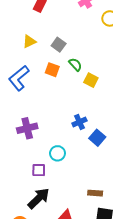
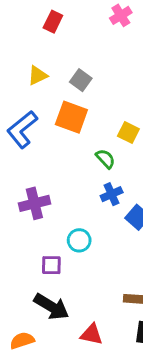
green semicircle: (75, 64) -> (105, 159), moved
orange square: (52, 70) -> (71, 117), size x1.5
black arrow: (39, 198) -> (51, 307), turned 75

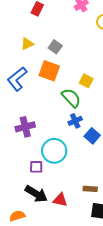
green semicircle: (105, 159) -> (71, 98), size x1.5
cyan circle: (79, 240) -> (54, 151), size x1.6
red triangle: (91, 334) -> (60, 200), moved

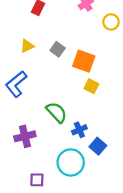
orange square: (49, 71) -> (84, 61), moved
green semicircle: (71, 98) -> (57, 112), moved
cyan circle: (54, 151) -> (71, 162), moved

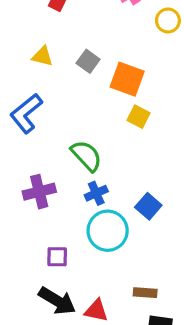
yellow triangle: (27, 46) -> (42, 56), turned 40
blue cross: (79, 130) -> (96, 193), moved

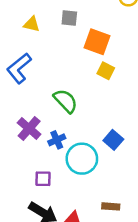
gray square: (88, 61) -> (69, 18), moved, turned -30
purple cross: (39, 192) -> (29, 129), turned -35
blue cross: (96, 193) -> (57, 140), moved

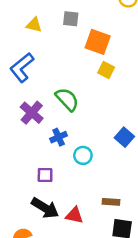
purple cross: (29, 129) -> (32, 113), moved
blue square: (113, 140) -> (124, 137), moved
cyan circle: (82, 159) -> (83, 155), size x0.6

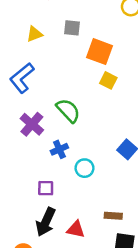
yellow triangle: (34, 25) -> (34, 34), turned -35
black arrow: (45, 208) -> (46, 222), turned 84

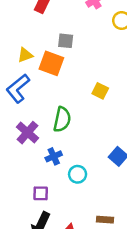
yellow triangle: (34, 34) -> (25, 55), moved
orange square: (100, 52) -> (51, 63), moved
green semicircle: (68, 110) -> (62, 119), turned 55

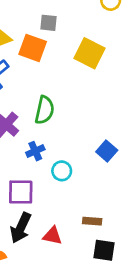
yellow square: (100, 91) -> (89, 53), moved, size x1.6
purple square: (41, 193) -> (21, 192), size x1.5

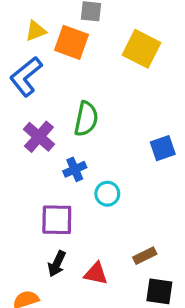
blue square: (107, 151) -> (163, 148), moved, turned 30
brown rectangle: (92, 221) -> (145, 256), turned -30
black arrow: (21, 228) -> (57, 264), size x0.7

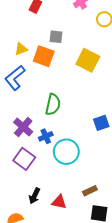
purple cross: (39, 137) -> (23, 127), moved
cyan circle: (107, 194) -> (66, 152), size x1.6
purple square: (57, 220) -> (24, 159), moved, turned 35

